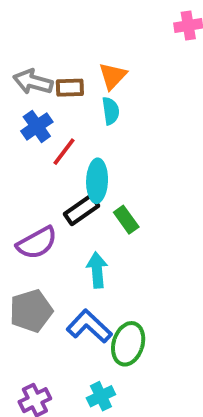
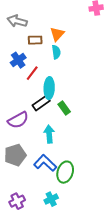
gray arrow: (33, 82) -> (17, 21), moved

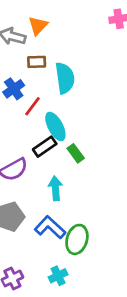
orange triangle: (57, 34) -> (38, 26), moved
cyan semicircle: (56, 52) -> (65, 78), size x1.6
cyan ellipse: (49, 88) -> (55, 126), turned -30

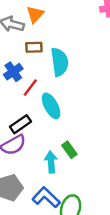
black rectangle: (45, 147) -> (21, 124), moved
green rectangle: (76, 153) -> (69, 150), moved

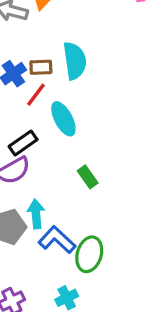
brown rectangle: (34, 47) -> (41, 67), moved
cyan arrow: (51, 162) -> (36, 214), moved

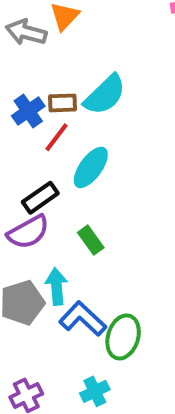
cyan semicircle: (75, 61) -> (105, 95), turned 54
cyan ellipse: (63, 119) -> (91, 167), turned 64
green rectangle: (88, 177) -> (91, 240), moved

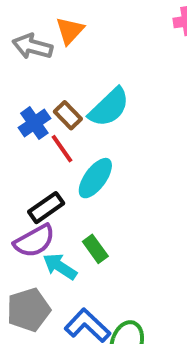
brown rectangle: (63, 103) -> (68, 115), turned 48
red line: (56, 137) -> (62, 149), turned -72
cyan arrow: (56, 286) -> (60, 267), moved, turned -52

